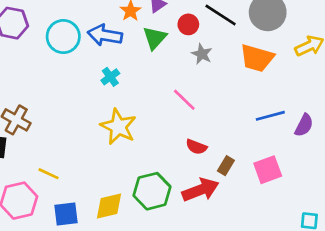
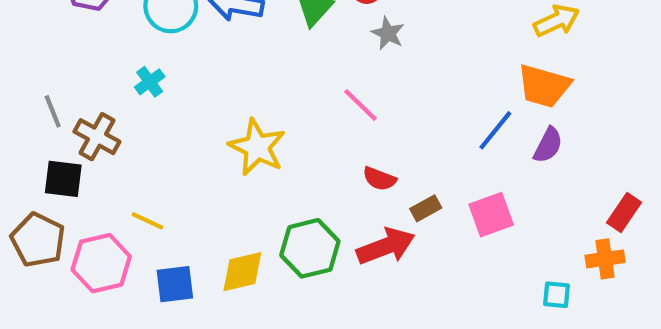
orange trapezoid: (257, 58) -> (544, 86), moved
cyan cross: (110, 77) -> (150, 82), moved
blue line: (270, 116) -> (495, 130), turned -36
brown rectangle: (226, 166) -> (426, 208), turned 30

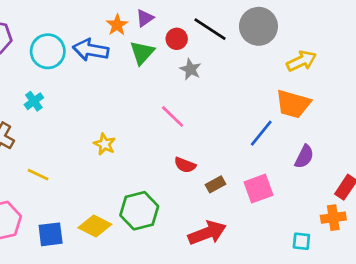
purple semicircle: (548, 145) -> (304, 157), moved
yellow star: (257, 147) -> (105, 144), size x0.6
yellow line: (148, 221) -> (38, 175), moved
red arrow: (386, 246) -> (207, 233), moved
yellow diamond: (242, 272) -> (95, 226), turned 40

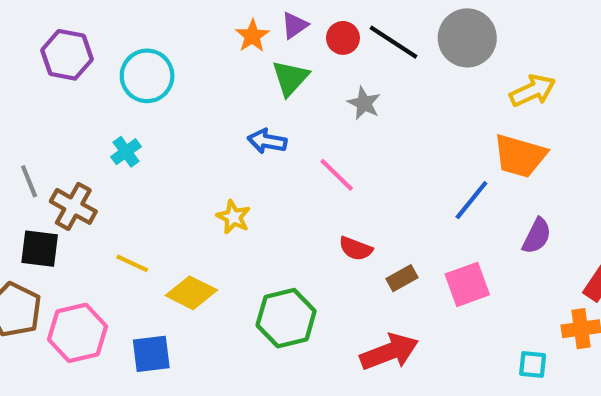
red circle: (177, 39) -> (343, 38), moved
blue arrow: (91, 50) -> (267, 141), moved, size x0.7
yellow diamond: (95, 226) -> (191, 293), moved

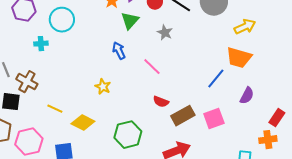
blue arrow: (267, 141) -> (119, 51), turned 54
cyan cross: (126, 152) -> (41, 44), moved, turned 32
brown rectangle: (402, 278) -> (183, 116), size x1.6

